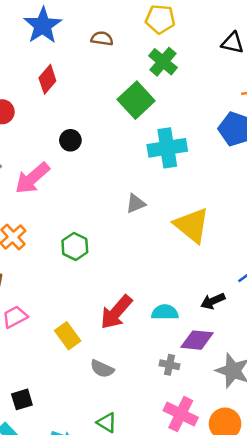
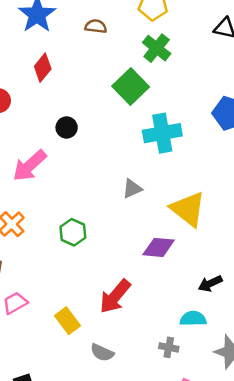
cyan semicircle: (165, 312) -> (193, 319), moved
purple diamond: (197, 340) -> (159, 247), moved

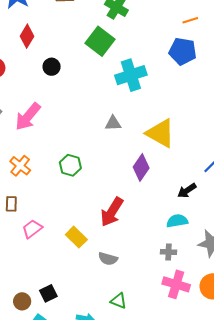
black circle: (67, 127) -> (52, 67), moved
gray triangle: (132, 189) -> (113, 123), turned 30
purple diamond: (159, 247) -> (141, 167), turned -52
gray cross: (169, 347) -> (169, 252), moved

